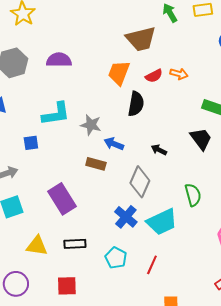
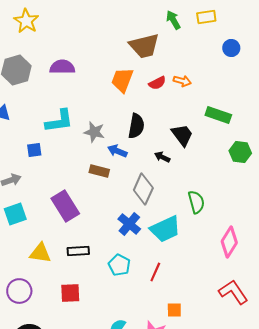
black semicircle: (136, 104) -> (136, 126), moved
black trapezoid: (201, 139) -> (182, 135), moved

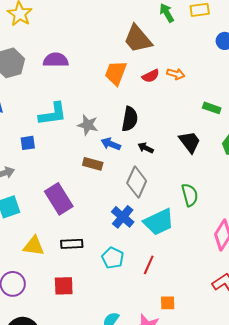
brown trapezoid: (144, 46) -> (138, 39), turned 64
green rectangle: (218, 115) -> (212, 108), size x0.7
black trapezoid: (182, 135) -> (190, 142), moved
black arrow: (162, 157) -> (146, 148), moved

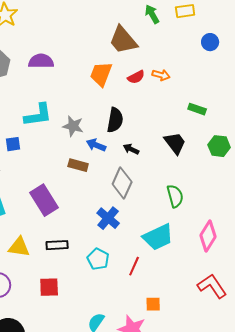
cyan trapezoid: (159, 222) -> (158, 237), moved

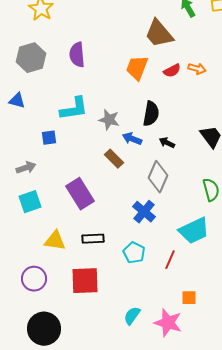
purple semicircle: (41, 61) -> (77, 55), turned -95
brown rectangle: (78, 165) -> (114, 159), turned 30
red square: (49, 287) -> (85, 281), size x1.4

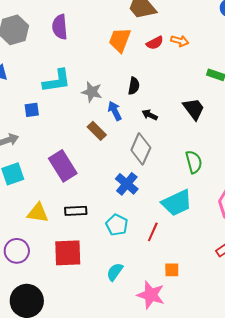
black semicircle: (151, 114) -> (134, 86), size x0.7
blue arrow: (132, 139) -> (115, 111), turned 42
cyan semicircle: (132, 316) -> (115, 272), moved

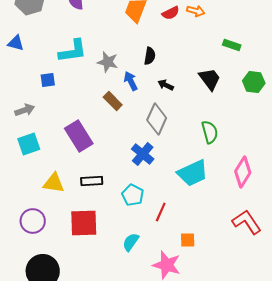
red line: (153, 232) -> (161, 212), moved

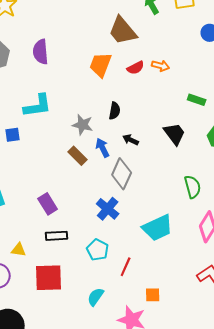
gray star: (108, 62) -> (83, 125), moved
blue arrow: (131, 81) -> (103, 148), moved
green semicircle: (210, 132) -> (193, 187), moved
purple rectangle: (79, 136) -> (48, 204), moved, size x0.7
yellow triangle: (54, 183) -> (19, 250), moved, size x0.7

